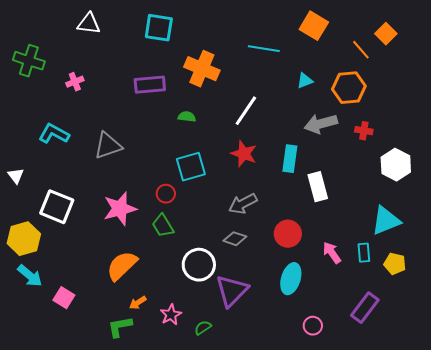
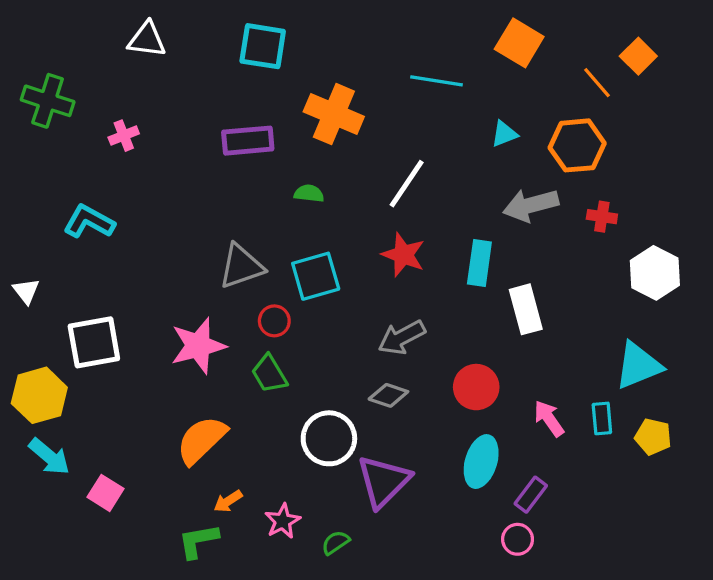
gray triangle: (108, 146) -> (241, 266), moved
white square: (57, 207) -> (94, 342), turned -32
purple rectangle: (365, 308) -> (531, 495), moved, size x0.7

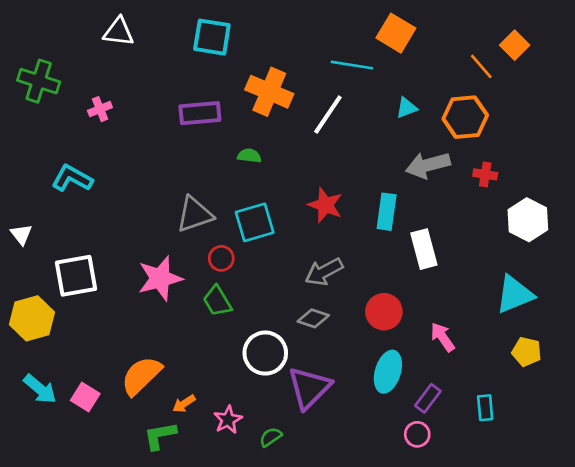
orange square: (519, 43) -> (396, 33), moved
white line: (407, 184) -> (328, 114), moved
cyan rectangle: (602, 418) -> (485, 408), moved
orange semicircle: (201, 440) -> (141, 376), moved
cyan arrow: (49, 457) -> (40, 389), moved

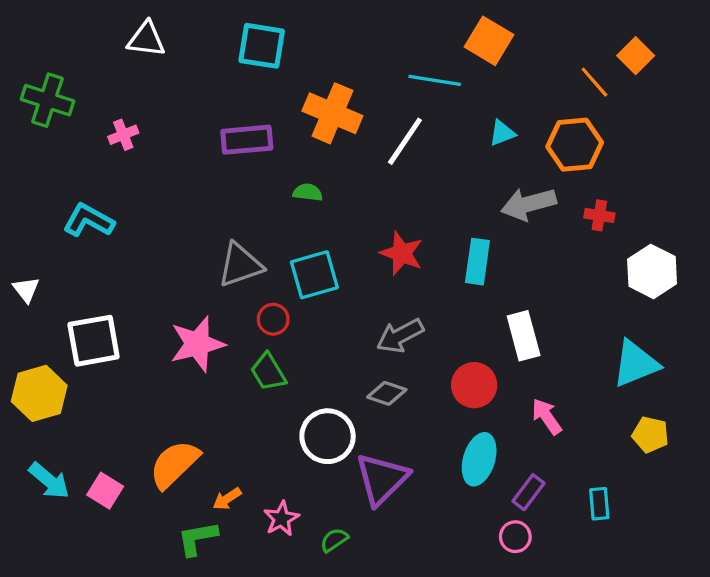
white rectangle: (424, 249) -> (524, 336), moved

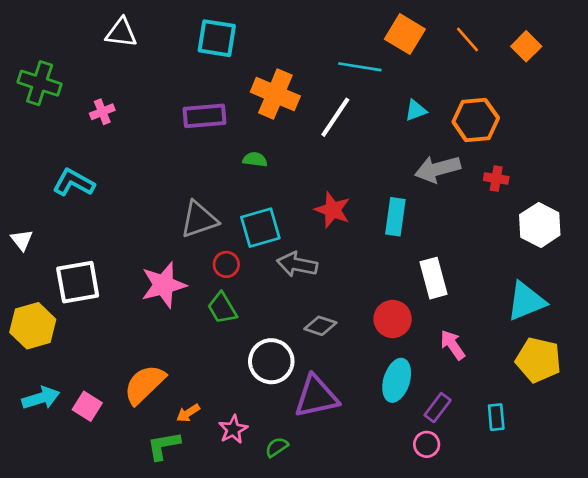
orange line: (594, 82) -> (468, 40), moved
gray arrow: (400, 336) -> (297, 264), moved, turned 39
yellow pentagon: (650, 435) -> (538, 360), size x1.5
purple triangle: (382, 479) -> (316, 397), turned 33
cyan arrow: (49, 481) -> (41, 398), turned -57

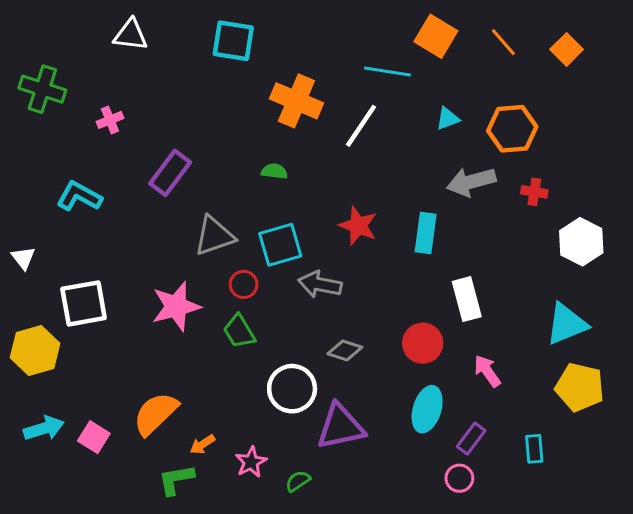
purple rectangle: (204, 116) -> (170, 173), moved, turned -48

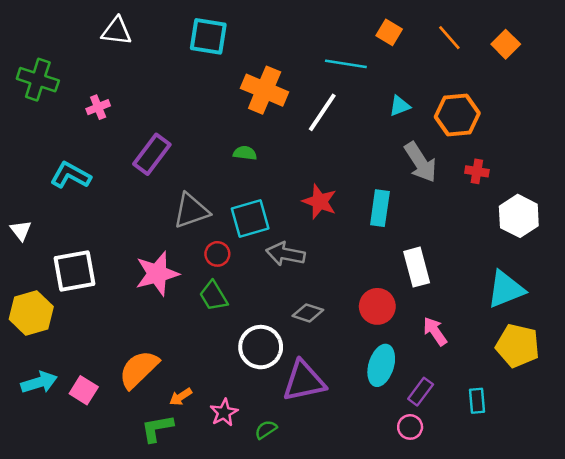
orange square: (436, 36) -> (389, 32), size x0.7
gray arrow: (471, 182) -> (421, 162), turned -108

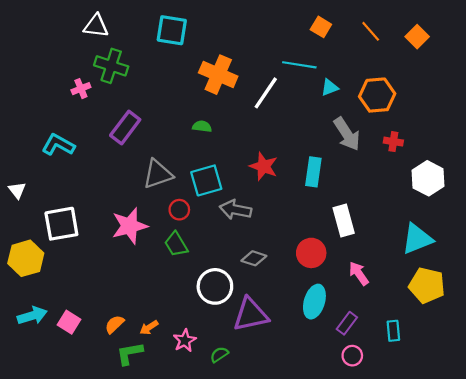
cyan line: (346, 64) -> (299, 65), moved
green cross: (38, 80) -> (111, 66), moved
orange semicircle: (139, 369) -> (114, 324), moved, size x0.6
pink circle: (410, 427) -> (352, 356), moved

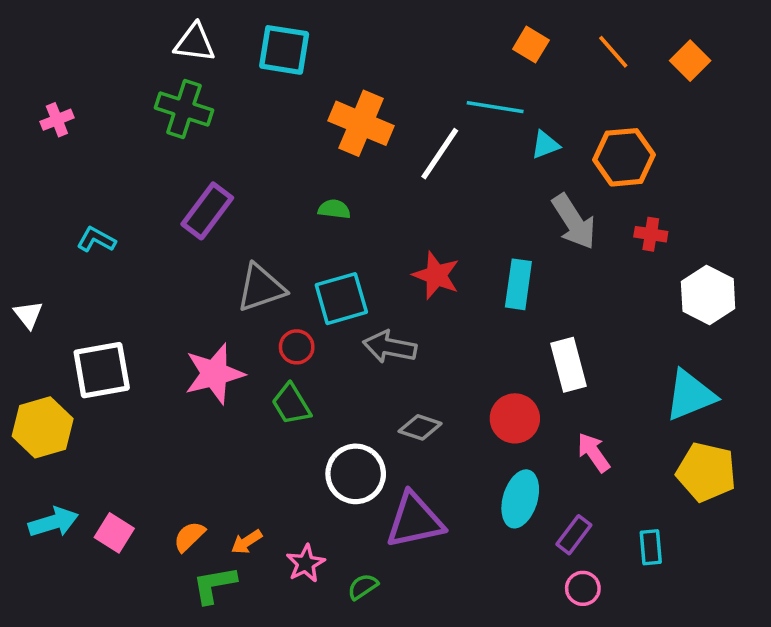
white triangle: (96, 26) -> (195, 43), moved
pink cross: (81, 89) -> (57, 120), moved
cyan L-shape: (58, 145) -> (96, 240), size x0.7

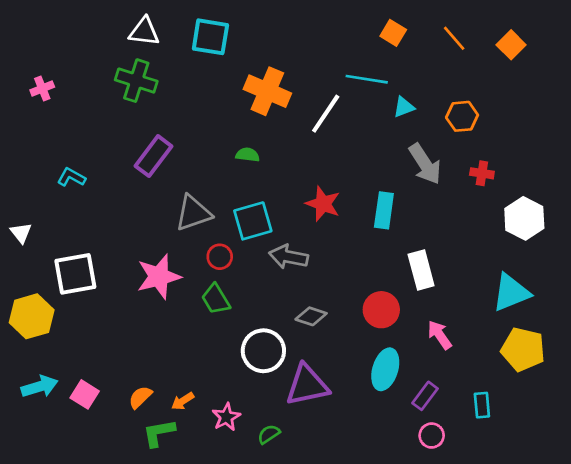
orange hexagon: (624, 157) -> (462, 116), size x0.7

